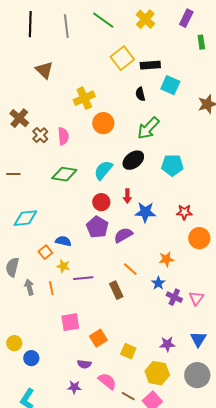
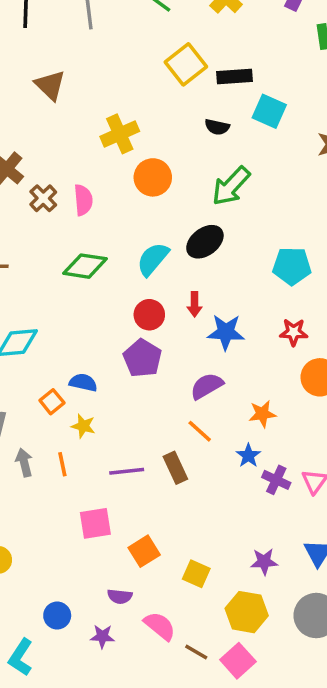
black semicircle: (140, 94) -> (217, 127), turned -64
cyan pentagon: (172, 165) -> (292, 266), moved
purple semicircle: (123, 235) -> (207, 386), moved
purple line: (83, 278) -> (127, 471), moved
blue circle: (31, 358) -> (57, 616), moved

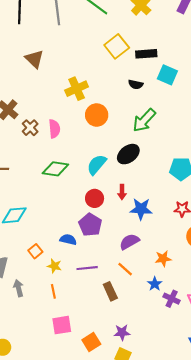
blue semicircle: (83, 383) -> (68, 240), moved
orange line: (62, 464) -> (53, 291), moved
purple line: (127, 471) -> (87, 268), moved
purple star: (264, 562) -> (122, 332), moved

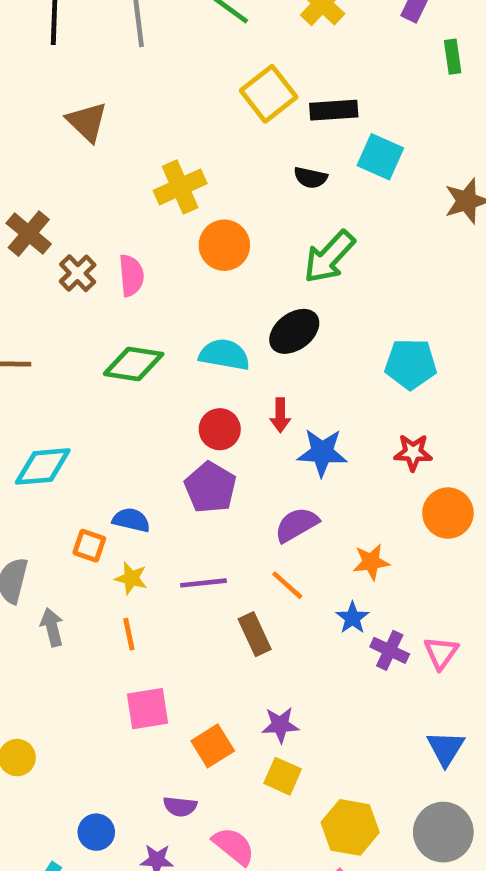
cyan semicircle: (97, 165) -> (224, 355), turned 60
blue semicircle: (68, 240) -> (131, 520), moved
orange square: (35, 251) -> (89, 546), turned -32

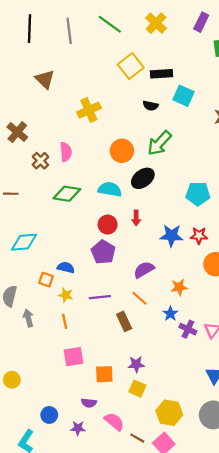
orange circle: (224, 245) -> (122, 151), moved
brown cross: (78, 273) -> (40, 161), moved
blue star: (322, 452) -> (171, 236), moved
orange square: (213, 746) -> (104, 374), turned 30

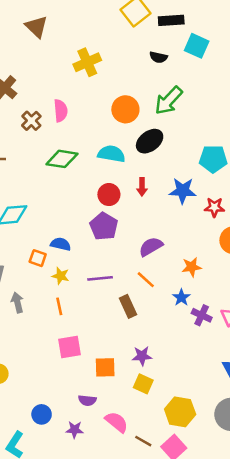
blue star: (171, 236) -> (183, 191), moved

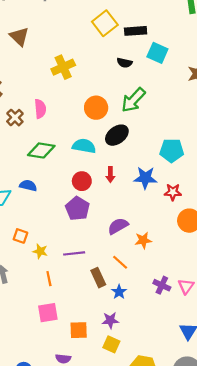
blue semicircle: (61, 244) -> (28, 185), moved
orange star: (192, 267) -> (143, 240), moved
orange line: (146, 280) -> (120, 262), moved
blue star: (181, 297) -> (119, 292), moved
orange line: (59, 306) -> (49, 279), moved

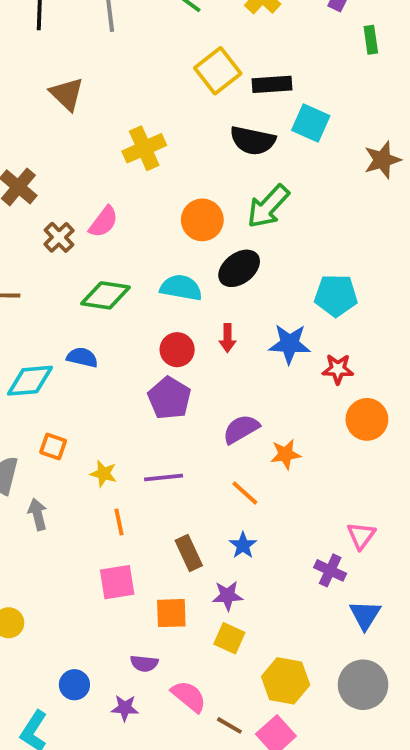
black semicircle: (125, 63) -> (253, 140), size x1.6
pink semicircle: (40, 109) -> (104, 222), turned 42
orange square: (20, 236) -> (53, 447), moved
brown rectangle: (98, 278) -> (189, 553), moved
purple cross: (162, 285) -> (330, 570), moved

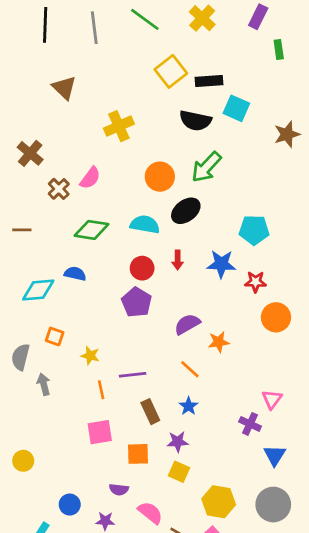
purple line: (164, 477) -> (133, 375), moved

